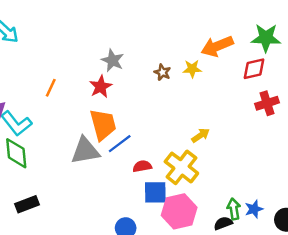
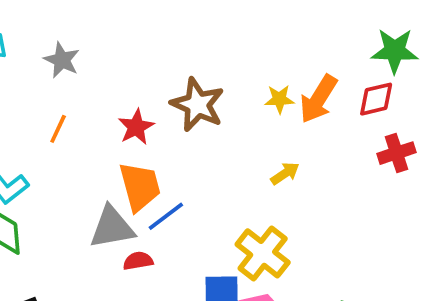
orange arrow: (217, 46) -> (318, 99), moved, turned -36
gray star: (113, 60) -> (62, 60), moved
brown star: (162, 72) -> (198, 105), moved, size x2.0
yellow arrow: (200, 135) -> (285, 173), moved
red semicircle: (142, 166) -> (138, 261), moved

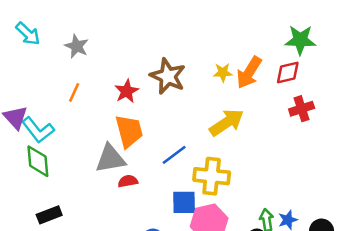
yellow arrow: (285, 173) -> (227, 122), size x1.8
blue line: (166, 216) -> (174, 155), moved
yellow cross: (263, 253) -> (212, 176), turned -32

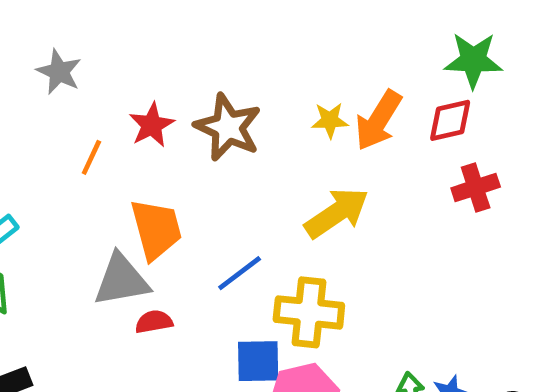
red star: (127, 91) -> (152, 125), moved
orange line: (74, 92) -> (91, 157), moved

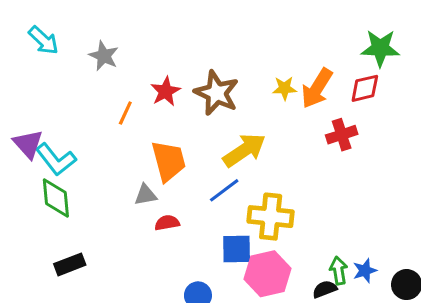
red cross: (476, 187) -> (342, 135), moved
yellow arrow: (337, 213) -> (244, 150), moved
gray triangle: (122, 280) -> (145, 195), size x0.6

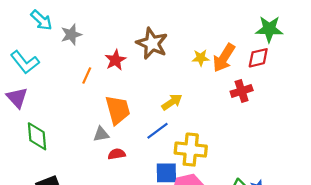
cyan arrow: (43, 40) -> (41, 20), moved
gray star: (104, 56) -> (71, 35), turned 30
brown star: (217, 93) -> (152, 43), moved
yellow arrow: (244, 150) -> (172, 102), size x0.7
cyan L-shape: (56, 159) -> (25, 62), moved

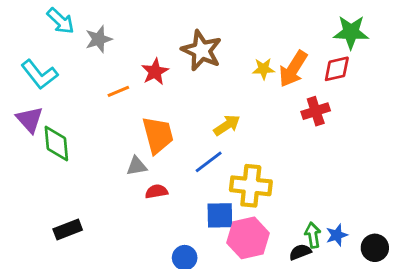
orange line: (87, 75) -> (118, 91), turned 42
green diamond: (37, 136) -> (56, 144), moved

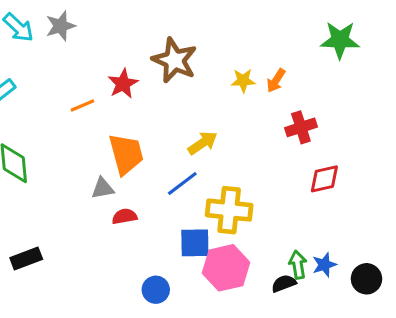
gray star: (99, 39) -> (61, 26), moved
orange arrow: (293, 69) -> (276, 81), size x0.6
red diamond: (337, 69) -> (324, 179), moved

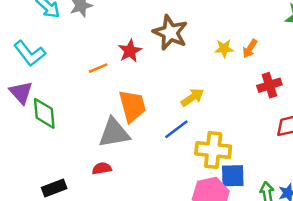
gray triangle: (103, 188) -> (114, 133), size x1.8
red semicircle: (125, 216) -> (102, 168), moved
blue square: (195, 243) -> (233, 176), moved

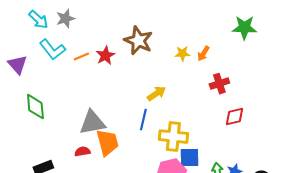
cyan L-shape: (30, 53) -> (52, 50), moved
orange line: (98, 68) -> (81, 57), moved
purple triangle: (21, 93) -> (17, 65), moved
orange trapezoid: (132, 106) -> (107, 143), moved
blue line: (176, 129) -> (143, 120), turned -40

